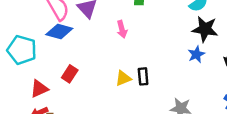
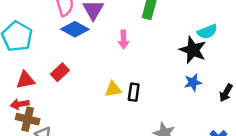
black star: (205, 29) -> (193, 50), moved
blue diamond: (59, 31) -> (75, 29), moved

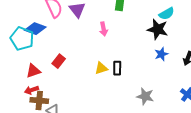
blue diamond: (75, 29) -> (35, 29), moved

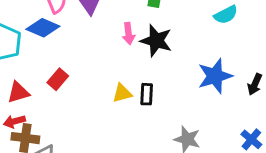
blue diamond: (35, 29) -> (43, 28), moved
black star: (158, 29) -> (156, 41), moved
blue star: (161, 54) -> (215, 76), size x1.6

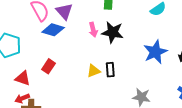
blue diamond: (43, 28) -> (53, 30), moved
red triangle: (18, 92) -> (23, 78), turned 42

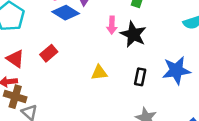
black rectangle: (110, 70) -> (140, 77), moved

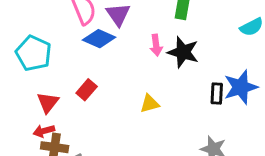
red triangle: (15, 59) -> (48, 102), turned 42
black rectangle: (140, 77) -> (217, 93), moved

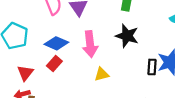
blue diamond: (99, 39) -> (56, 43), moved
pink arrow: (156, 45) -> (90, 44), moved, size x1.6

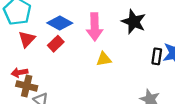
red triangle: (25, 73) -> (27, 39), moved

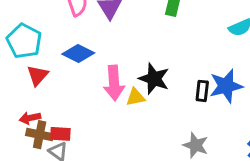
black star: (134, 22) -> (154, 79), moved
pink arrow: (95, 27) -> (114, 83), moved
red rectangle: (56, 44) -> (60, 134), moved, turned 49

